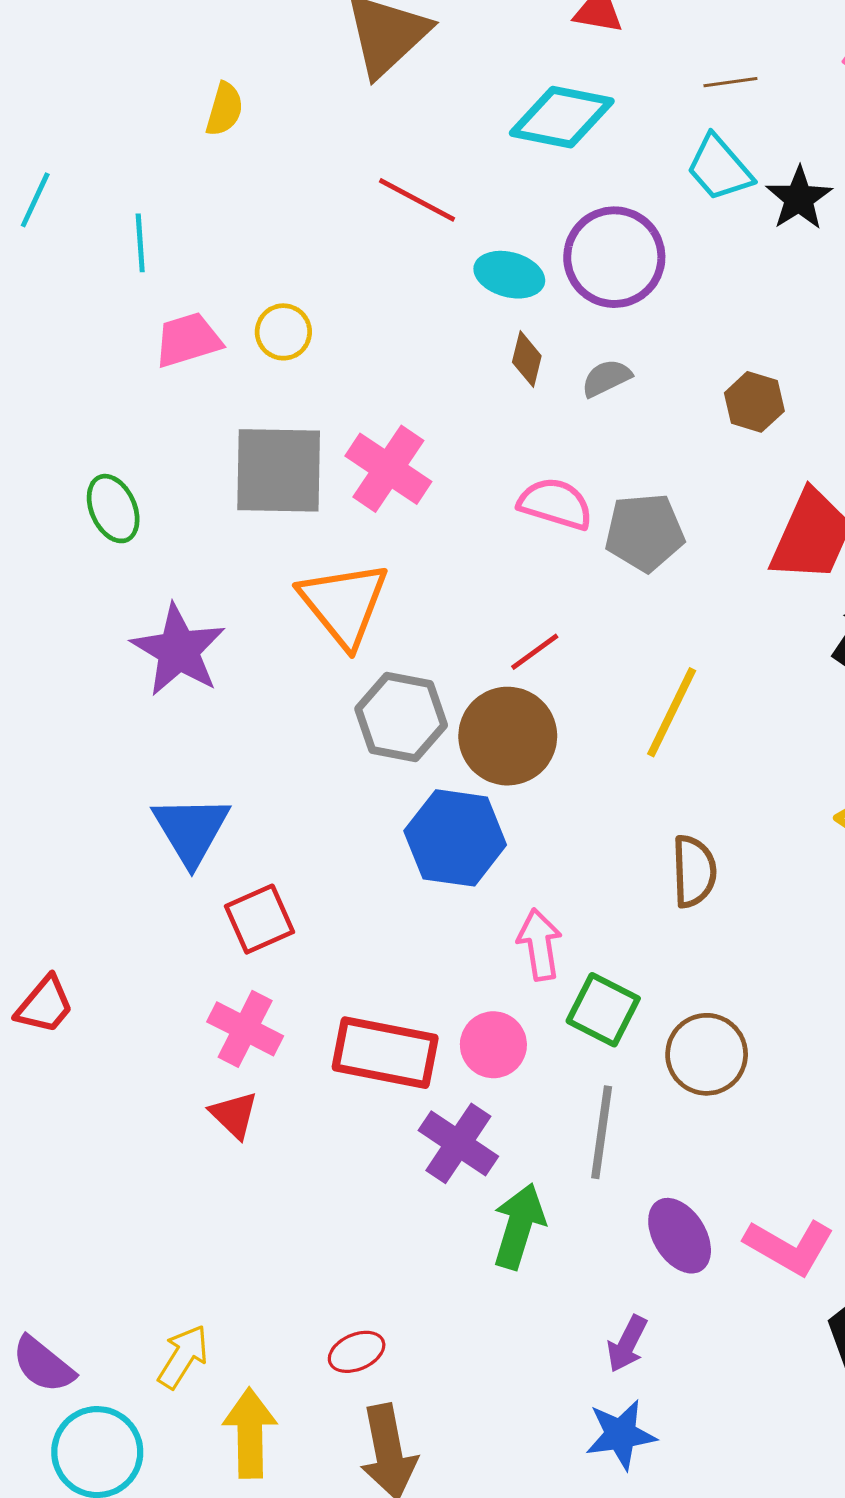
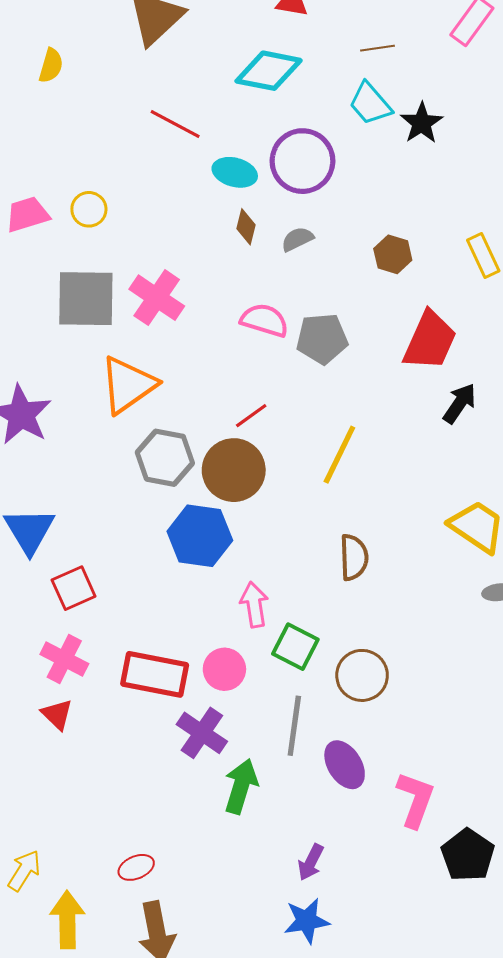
orange triangle: (344, 604) -> (128, 385), turned 34
purple ellipse: (680, 1236) -> (345, 765), moved
pink L-shape: (789, 1247) -> (415, 800), turned -100

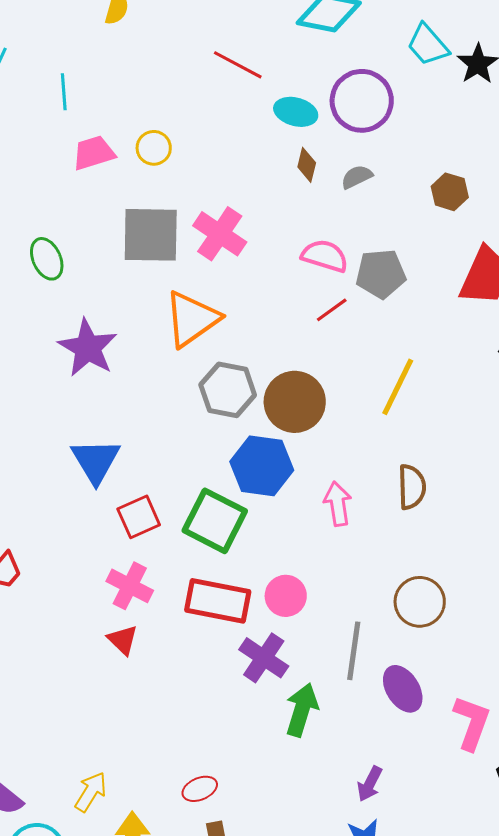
red line: (251, 416) -> (332, 310), moved
pink arrow: (254, 605) -> (338, 504), moved
green square: (295, 647) -> (215, 521), moved, size x1.4

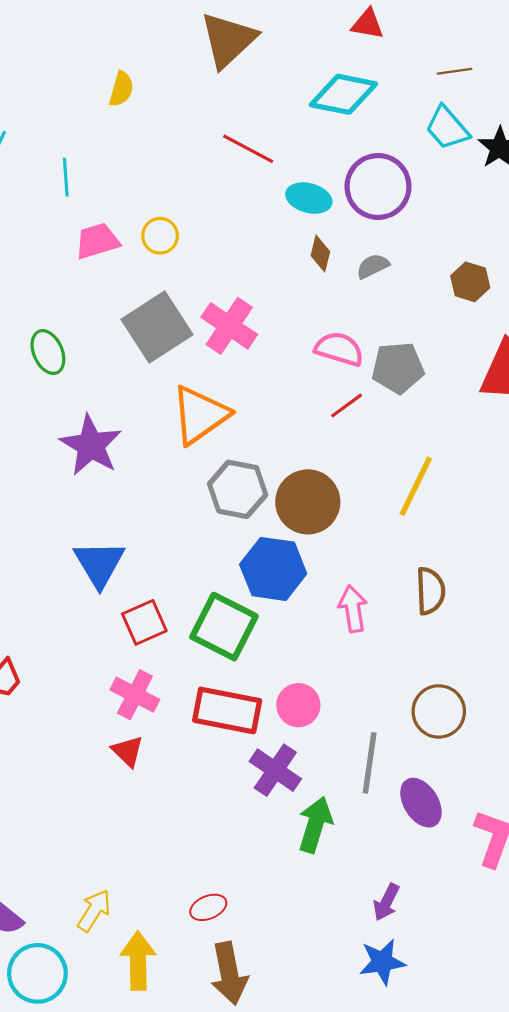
gray square: (151, 235) -> (157, 327), turned -34

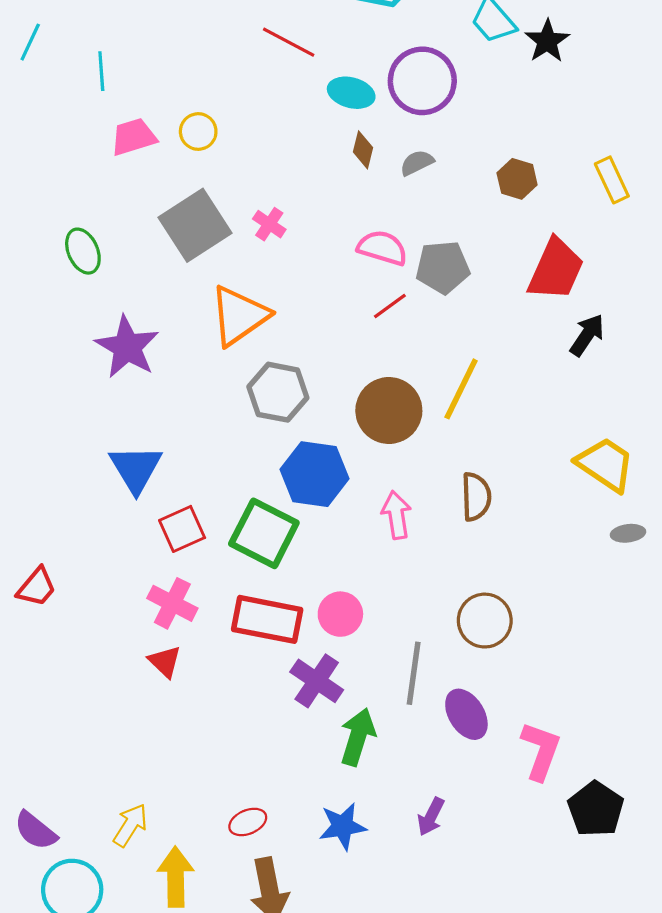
pink cross: (229, 326) -> (269, 224), size x0.6
brown circle: (308, 502) -> (389, 410), moved
blue star: (382, 962) -> (343, 826), moved

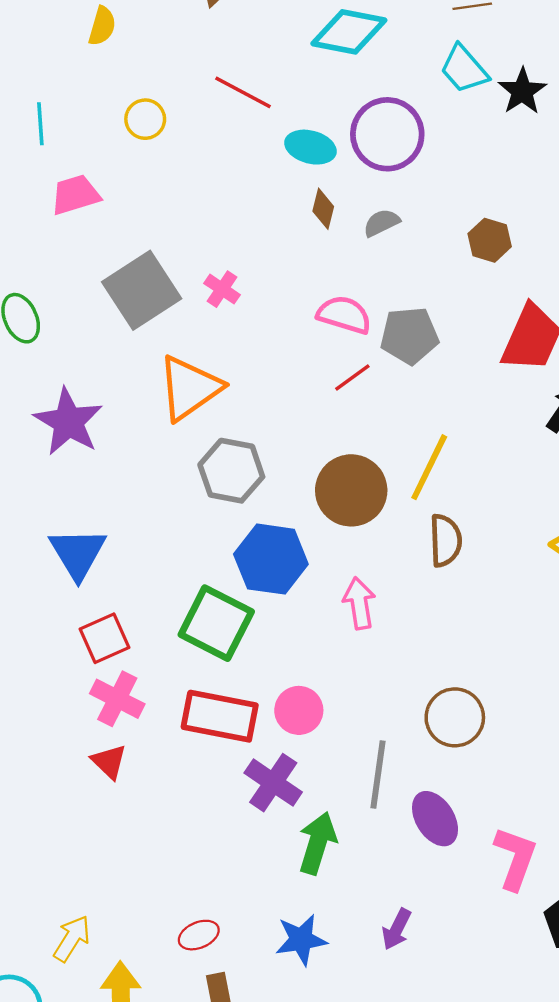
yellow circle: (198, 131) -> (145, 119), moved
brown semicircle: (476, 497) -> (445, 540), moved
red square: (182, 529) -> (104, 638), moved

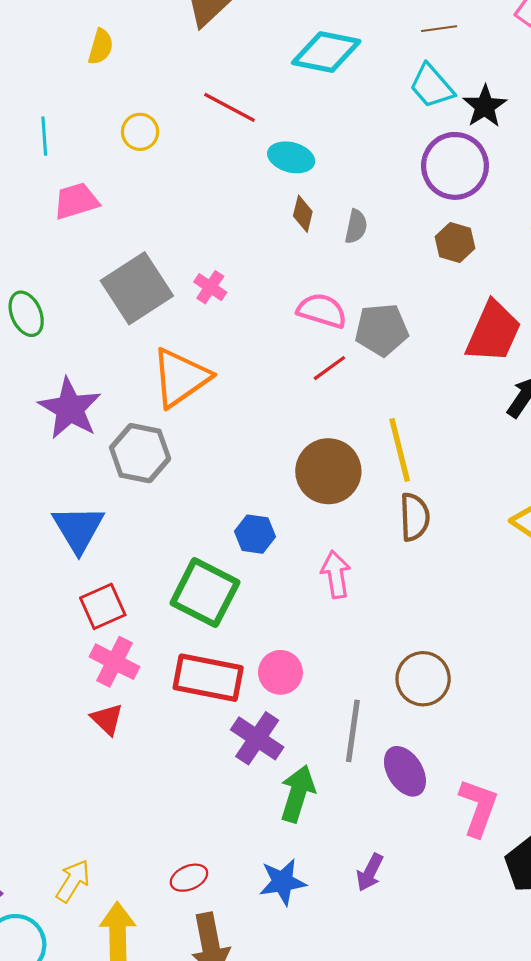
purple circle: (387, 134) -> (455, 166), moved
gray semicircle: (381, 223) -> (356, 227), turned 128
yellow line: (429, 467) -> (400, 450), turned -40
gray hexagon: (231, 471) -> (140, 453), moved
blue hexagon: (271, 559) -> (255, 534), size x0.6

